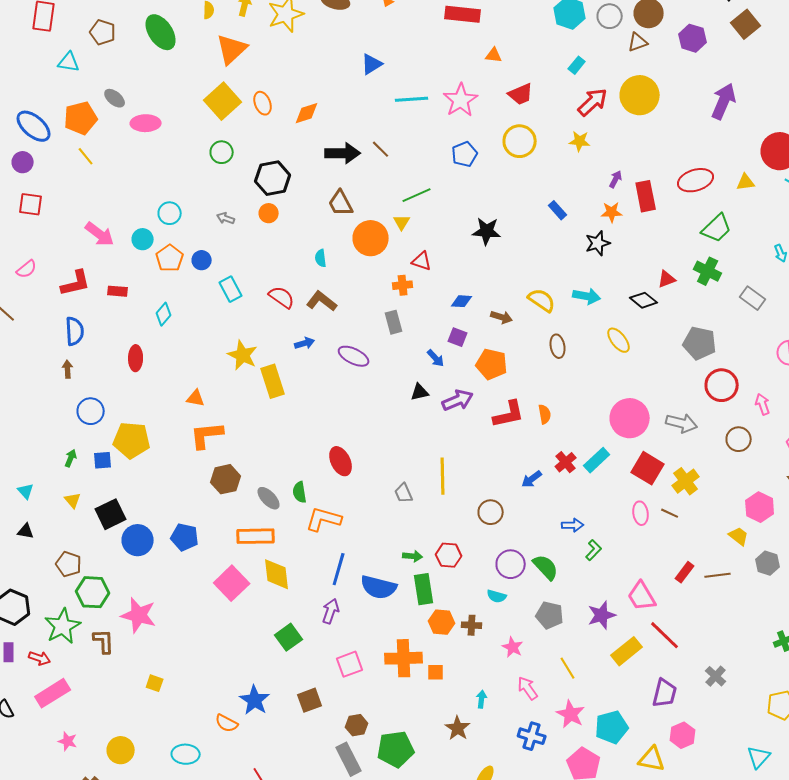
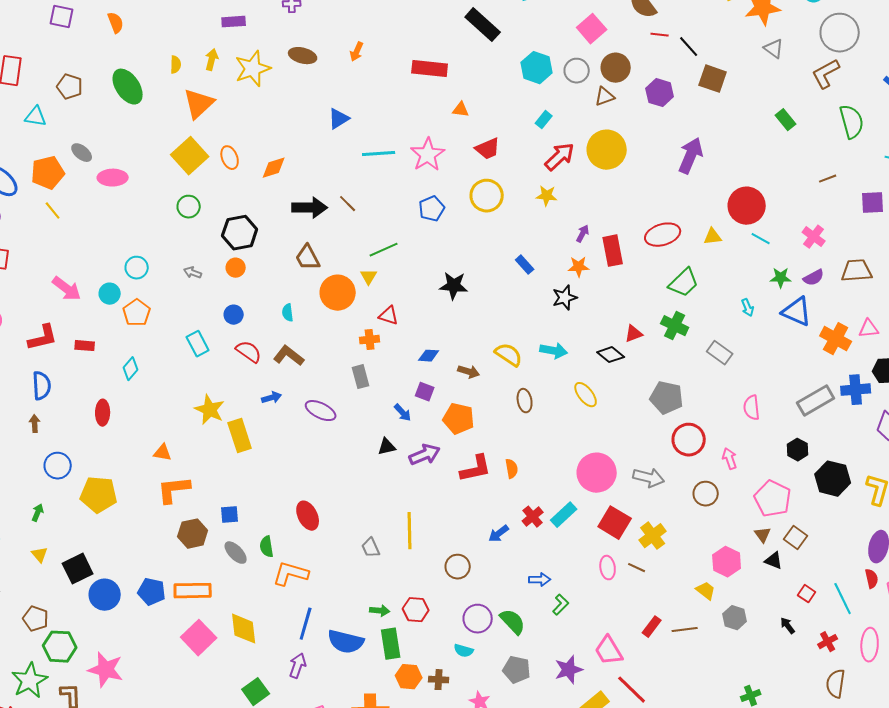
brown square: (746, 24) -> (713, 79), turned -32
blue circle: (202, 260) -> (234, 315), moved
blue square: (103, 460) -> (230, 515), moved
orange rectangle: (256, 536) -> (193, 591), moved

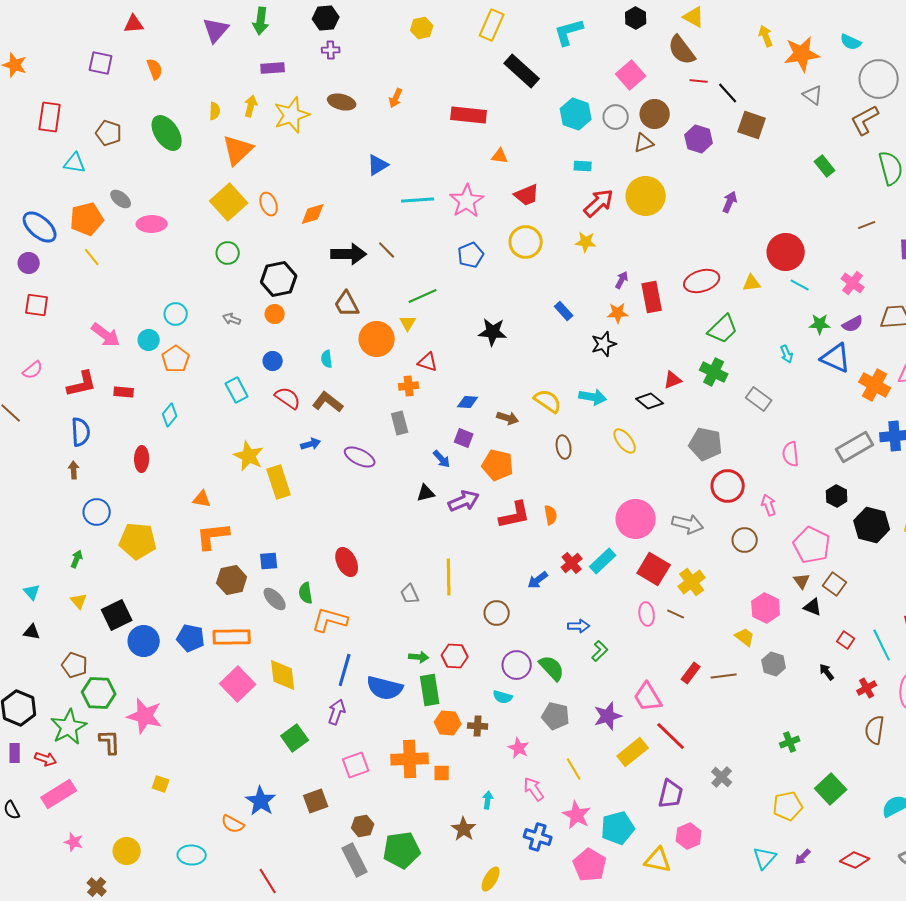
cyan rectangle: (544, 120) -> (583, 166), turned 54
purple arrow: (691, 156) -> (730, 202), size x0.6

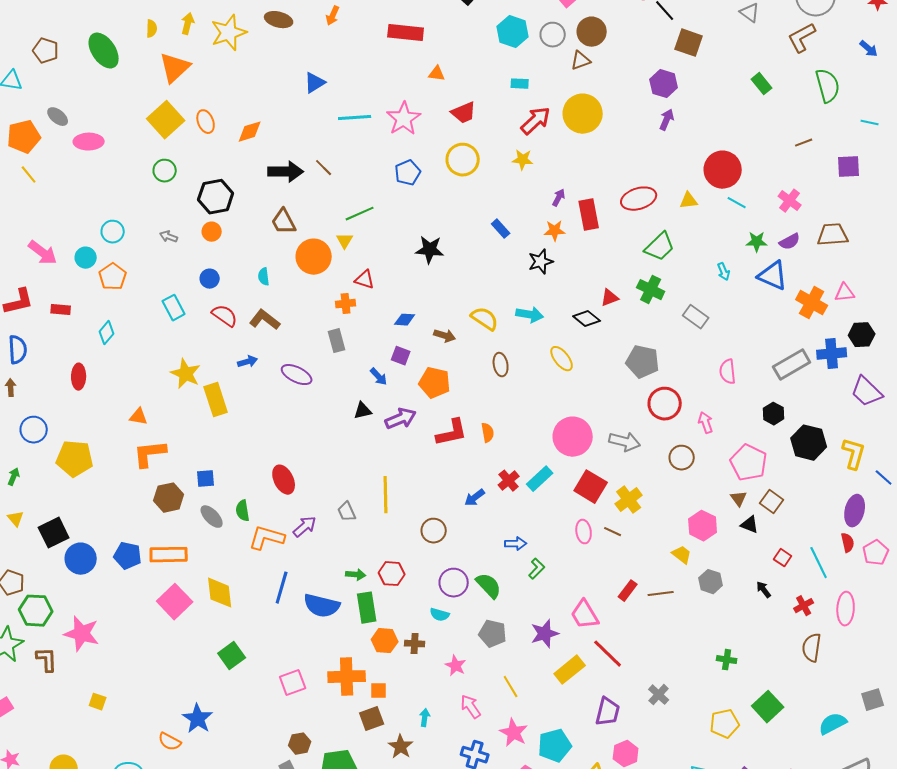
purple hexagon: (699, 139) -> (664, 84), moved
purple arrow: (337, 712) -> (305, 527), moved, turned 30
green cross: (790, 742) -> (727, 660), turned 30
brown square: (316, 801) -> (372, 719), moved

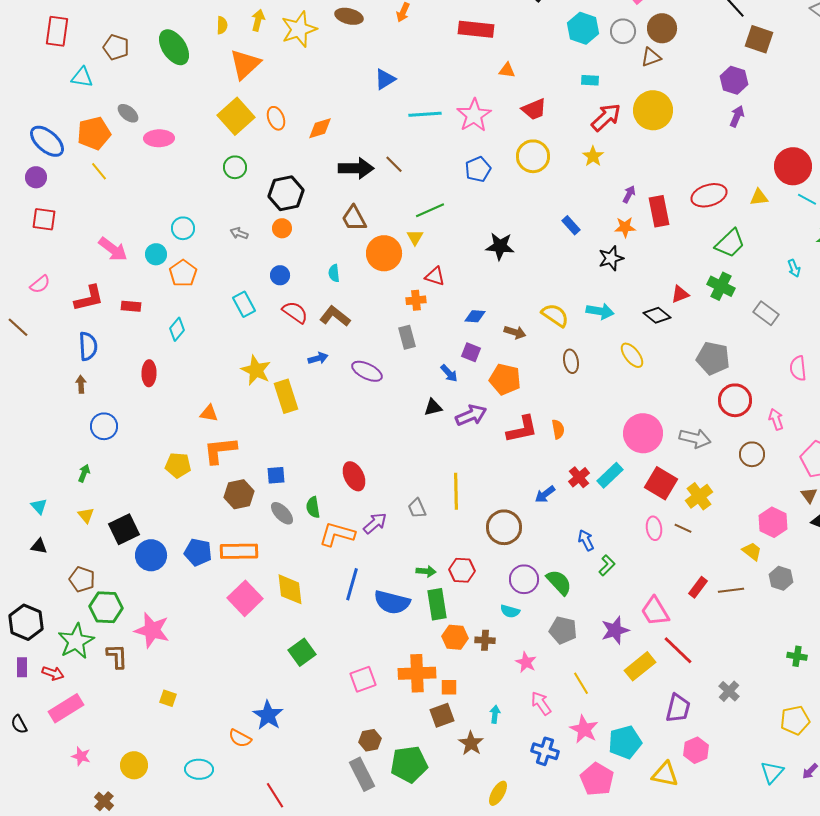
yellow star: (523, 160) -> (593, 156), turned 30
yellow pentagon: (75, 459) -> (178, 465), moved, size x0.7
brown circle: (434, 531) -> (504, 527), size x1.4
blue arrow: (516, 544) -> (586, 540), turned -115

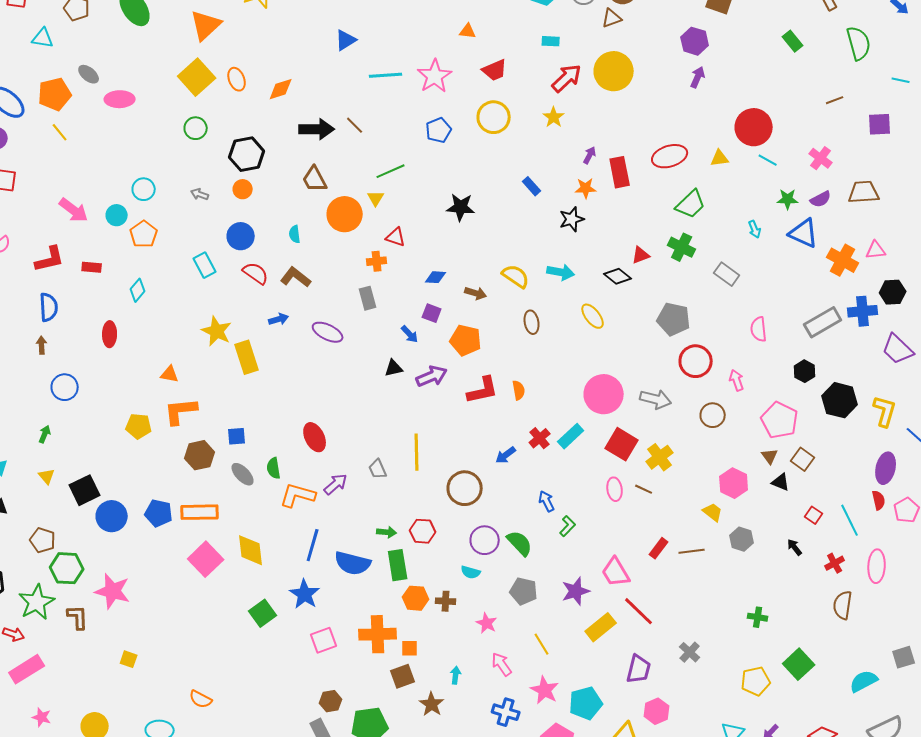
blue circle: (280, 275) -> (241, 236), size x1.4
blue star: (268, 715) -> (305, 594), moved

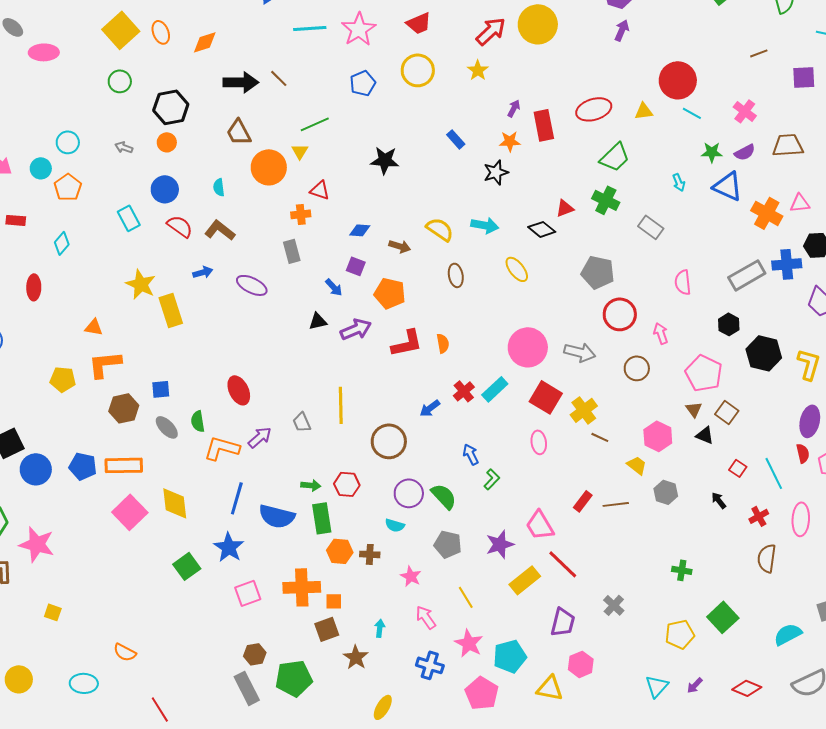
brown line: (644, 489) -> (600, 437), moved

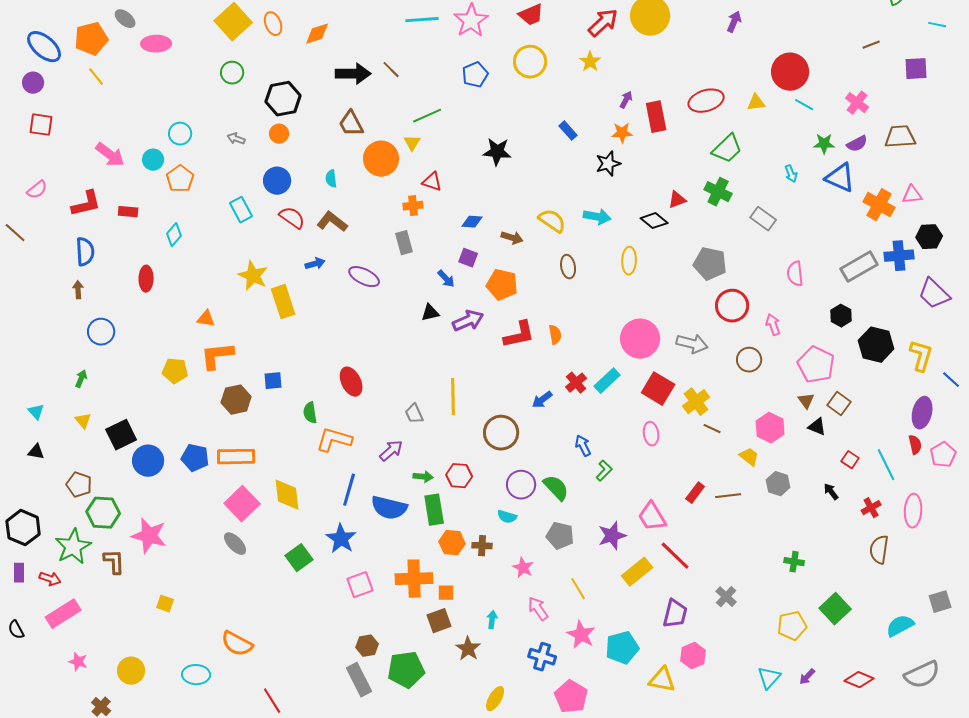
yellow ellipse: (517, 269) -> (629, 261), turned 40
gray ellipse: (167, 427) -> (235, 544), moved
purple arrow: (260, 437) -> (391, 451), moved
orange semicircle: (125, 652) -> (237, 644), size x1.4
pink pentagon: (482, 693) -> (571, 697), moved

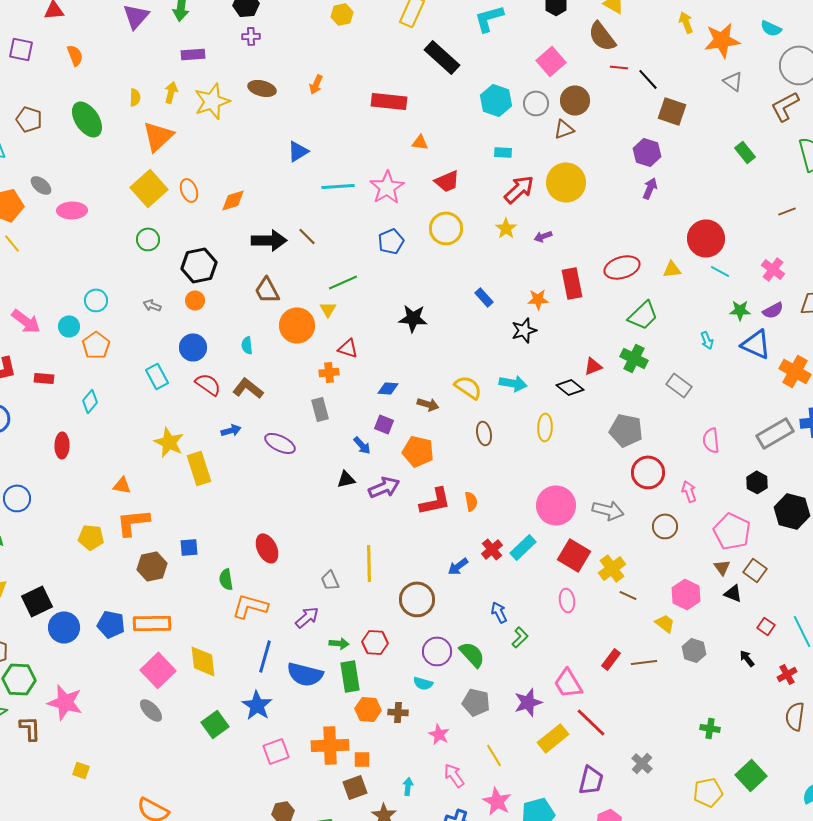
purple arrow: (626, 100) -> (543, 236), moved, turned -138

